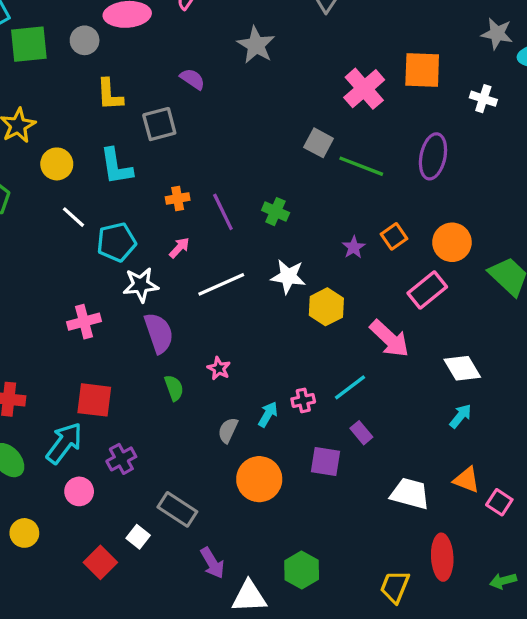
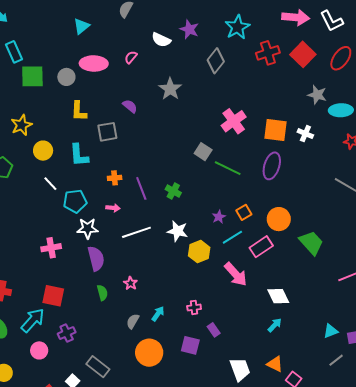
orange square: (422, 70) -> (275, 130), moved
pink arrow: (179, 248) -> (113, 208), turned 48
cyan line: (350, 387) -> (232, 237), moved
pink cross: (303, 400) -> (194, 307), moved
white trapezoid: (410, 494) -> (240, 369), turned 50

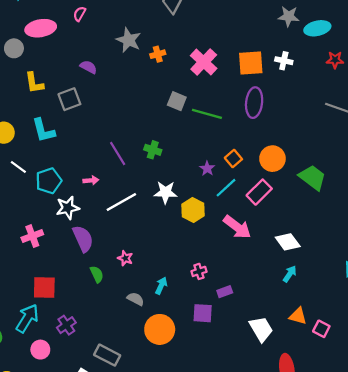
orange cross: (115, 178) -> (158, 54), moved
gray semicircle: (133, 321) -> (136, 299), turned 98
purple rectangle: (214, 330) -> (225, 292), turned -64

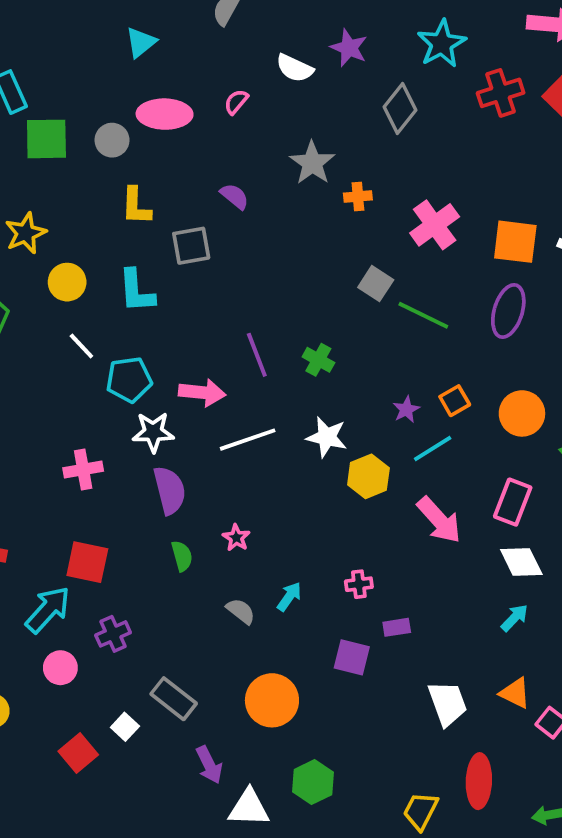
pink arrow: (91, 180) -> (202, 392), size x1.6
pink rectangle: (259, 192) -> (513, 502), moved, turned -35
orange circle: (160, 329) -> (272, 700), moved

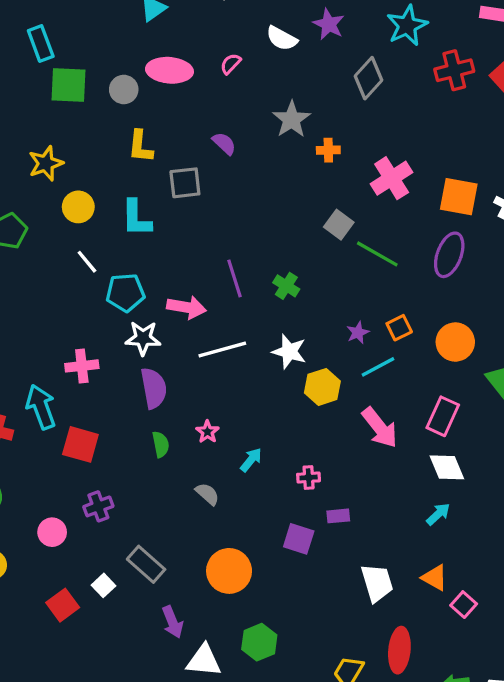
cyan arrow: (289, 596) -> (251, 460), moved
cyan arrow: (48, 610) -> (41, 407), moved, turned -66

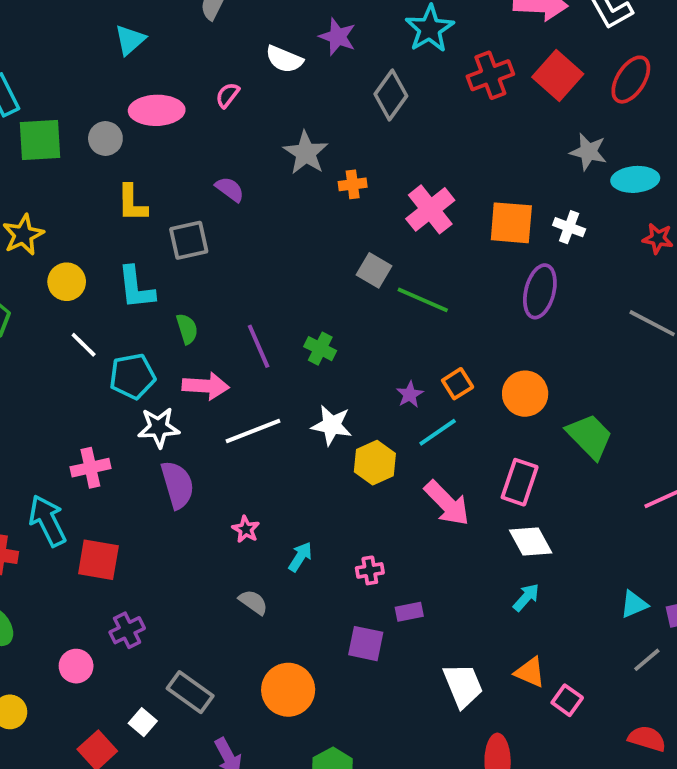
purple ellipse: (449, 255) -> (540, 291), moved
green semicircle: (161, 444) -> (187, 329), moved

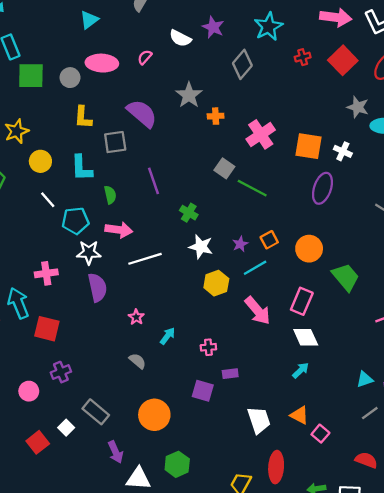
red cross: (490, 75) -> (303, 57), size x0.6
purple semicircle: (230, 189) -> (142, 113), size x1.8
purple line: (259, 346) -> (154, 181), moved
white star: (332, 425) -> (201, 247), moved

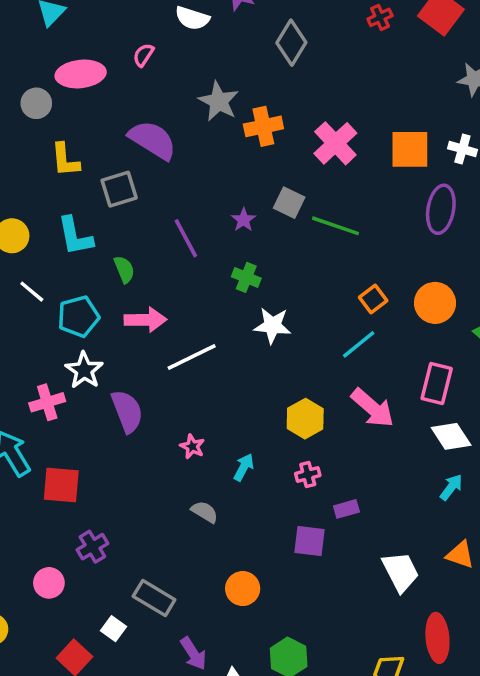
orange cross: (216, 116) -> (263, 126), size x1.5
purple star: (240, 244) -> (244, 220), moved
white star: (89, 252) -> (84, 370), moved, turned -30
yellow hexagon: (216, 283) -> (305, 419), moved
orange circle: (154, 415) -> (243, 589), size x0.7

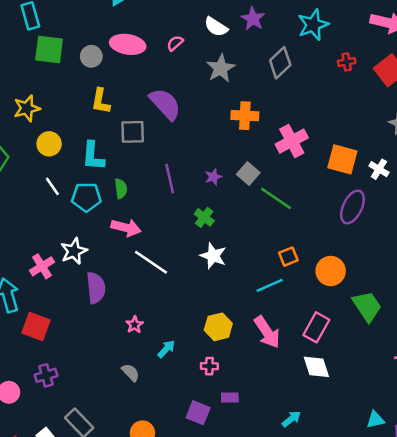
gray star: (219, 101) -> (221, 68), moved
cyan pentagon: (78, 316) -> (86, 197), moved
white line: (192, 357) -> (151, 262), turned 45
pink cross: (47, 402) -> (42, 266), turned -30
cyan arrow: (451, 487) -> (291, 419), moved

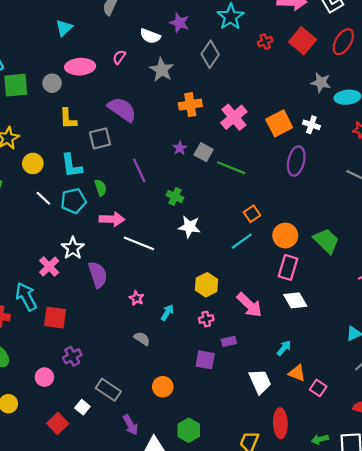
orange square: (342, 159) -> (279, 123), turned -30
purple star: (213, 177) -> (180, 148), moved
orange circle: (331, 271) -> (285, 236), moved
pink arrow: (267, 332) -> (249, 305), moved

